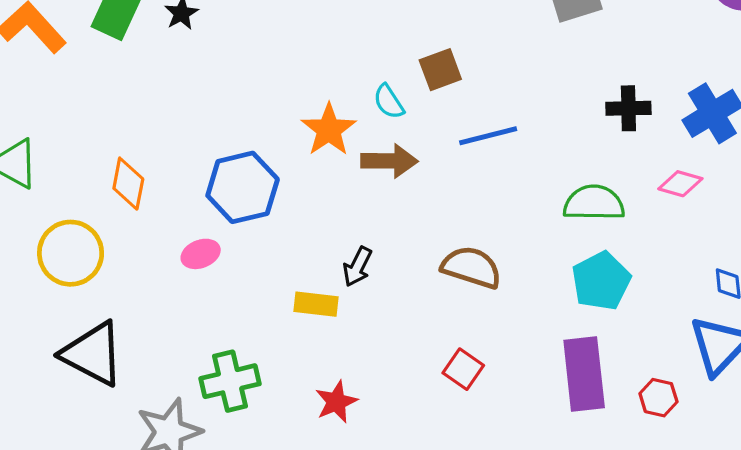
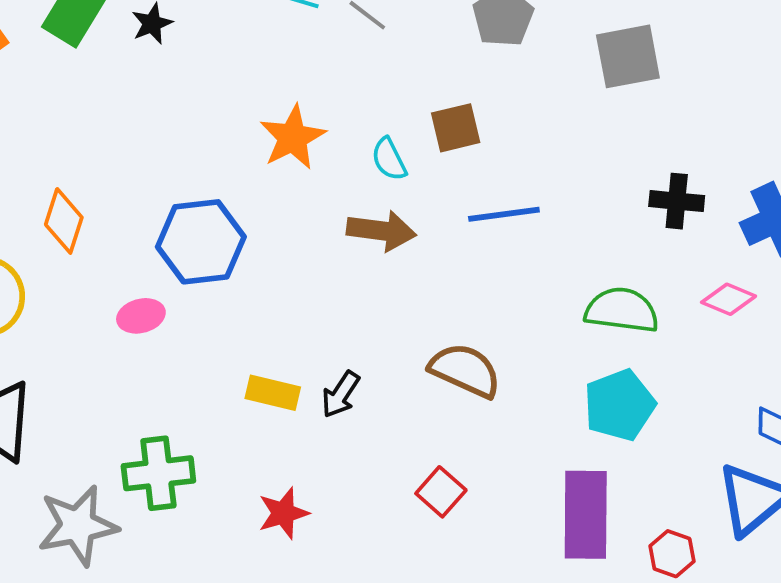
orange star: (329, 130) -> (293, 137), moved
black arrow: (357, 267) -> (341, 394), moved

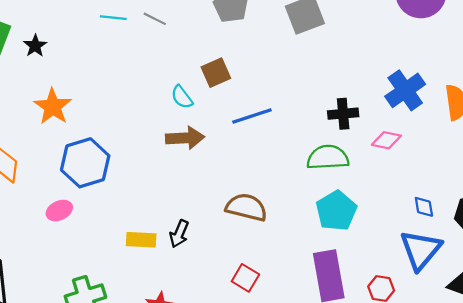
orange star: (293, 137) -> (53, 107), moved
black cross: (677, 201) -> (343, 114), moved

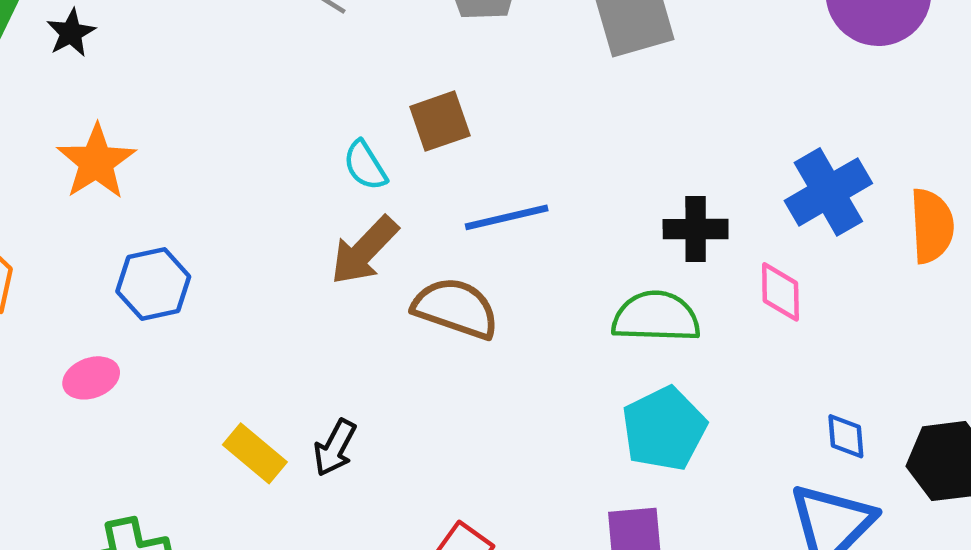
brown arrow: (185, 138) -> (364, 250), turned 132
pink diamond: (386, 140) -> (780, 292), turned 72
blue hexagon: (85, 163) -> (153, 284), size x0.7
brown semicircle: (246, 207) -> (456, 308), moved
yellow rectangle: (141, 240) -> (255, 453), turned 32

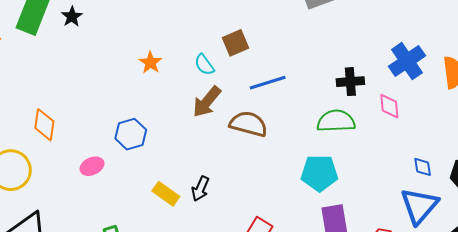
orange star: (96, 162) -> (150, 63), moved, size x0.7
blue hexagon: (153, 284) -> (131, 134), moved
cyan pentagon: (664, 429) -> (319, 173), moved, turned 30

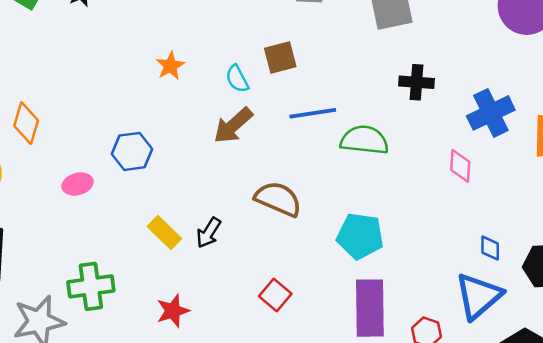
black cross: (350, 82) -> (416, 82), moved
green semicircle: (336, 121) -> (364, 140), moved
brown semicircle: (248, 124) -> (278, 199), moved

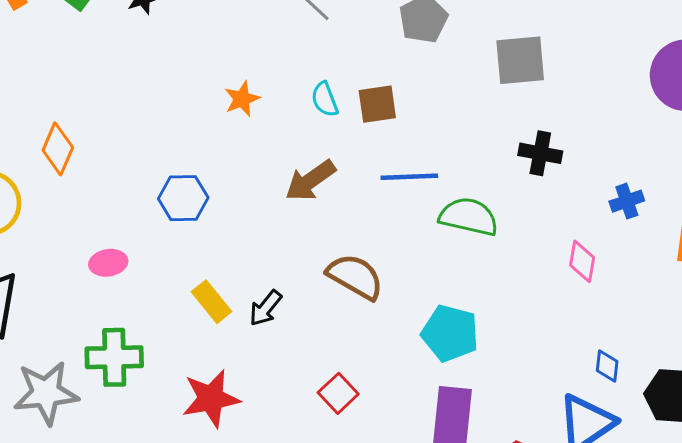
cyan semicircle: (237, 79) -> (325, 99), moved
blue cross: (491, 113) -> (627, 201), size x0.6
pink ellipse: (78, 184) -> (108, 263), moved
red star: (173, 311) -> (211, 399), size x1.4

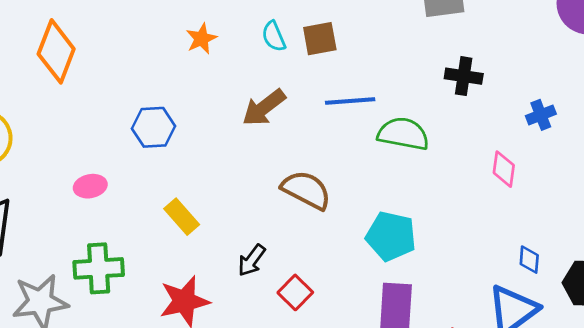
orange diamond: (58, 149) -> (56, 51), moved, size x1.4
black arrow: (265, 308) -> (252, 260), moved

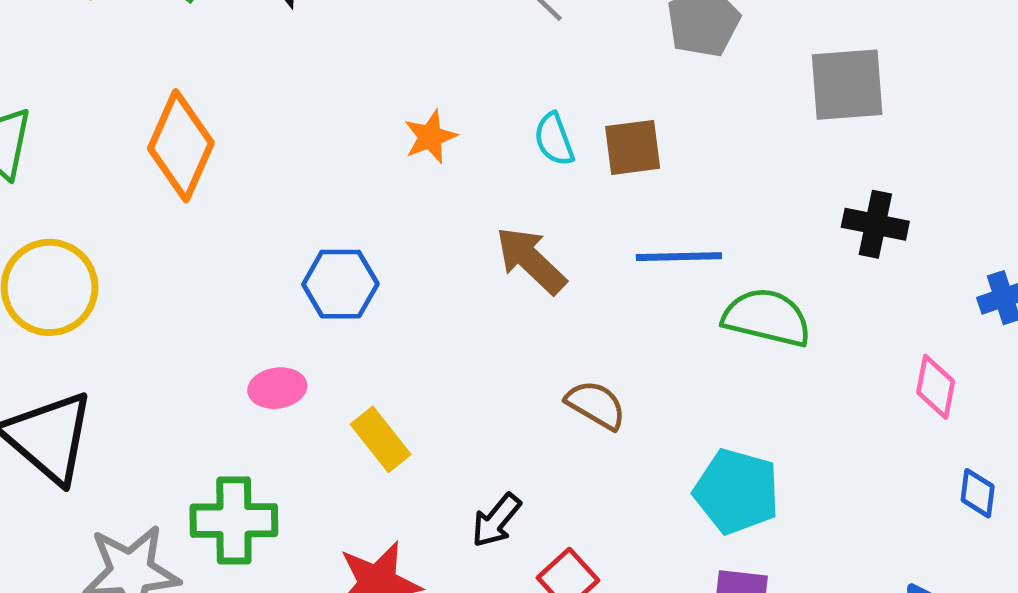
brown arrow: (264, 108) -> (531, 260), turned 78
pink ellipse: (90, 186) -> (277, 388), moved
brown semicircle: (306, 190) -> (596, 405), size x0.7
blue diamond: (529, 260) -> (978, 493), moved

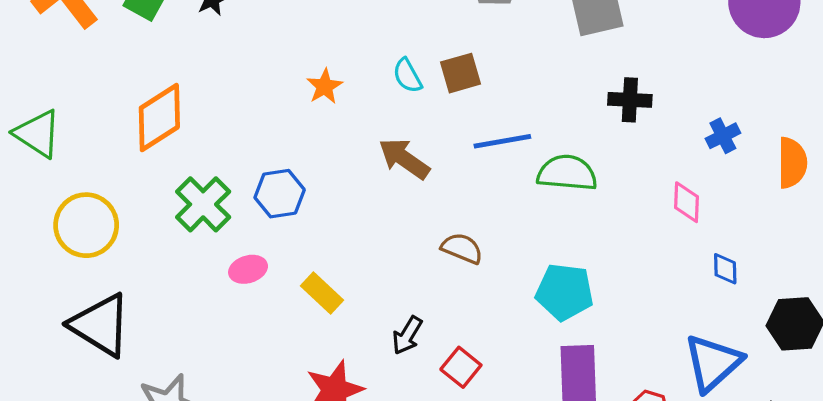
orange diamond: (181, 146) -> (159, 117), turned 42
green cross: (234, 520) -> (203, 204), moved, turned -36

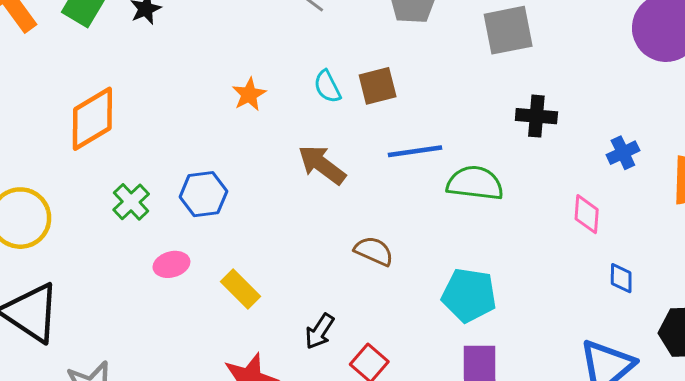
green cross: (203, 204) -> (131, 202), size x0.7

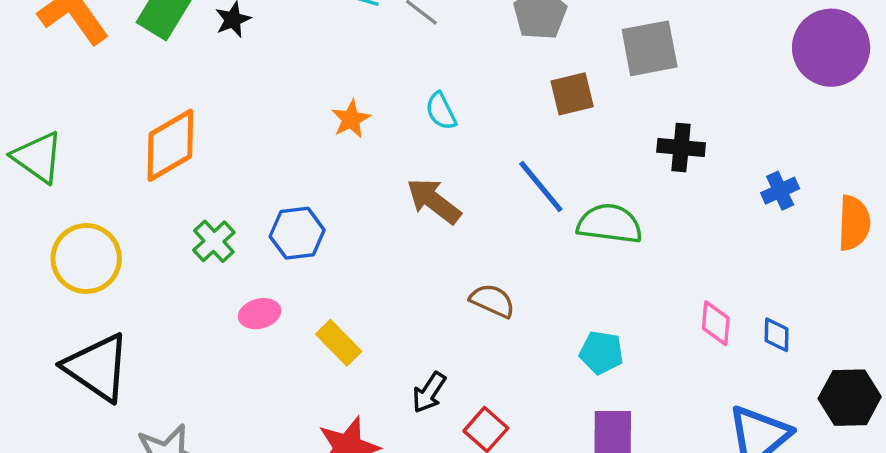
brown square: (378, 86) -> (572, 94), moved
blue line: (415, 151) -> (541, 186), turned 58
pink diamond: (587, 214) -> (716, 323), moved
cyan pentagon: (469, 295) -> (601, 353), size x0.7

